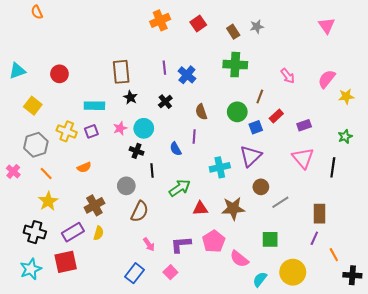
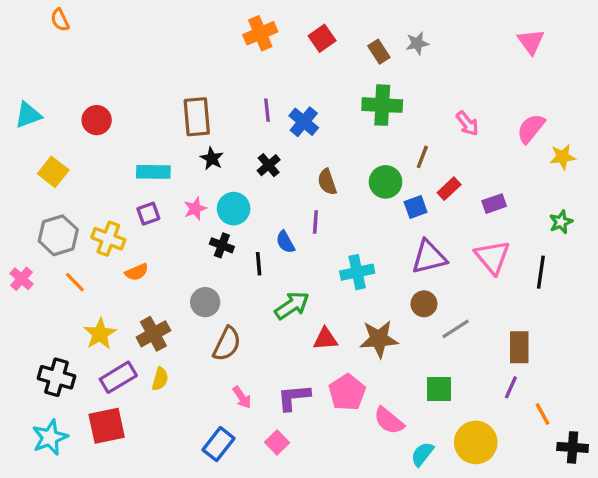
yellow cross: (67, 131) -> (108, 239), moved
purple triangle: (251, 156) -> (429, 257), moved, turned 30
black line: (152, 170) -> (259, 264), moved
yellow star: (48, 201) -> (100, 334), moved

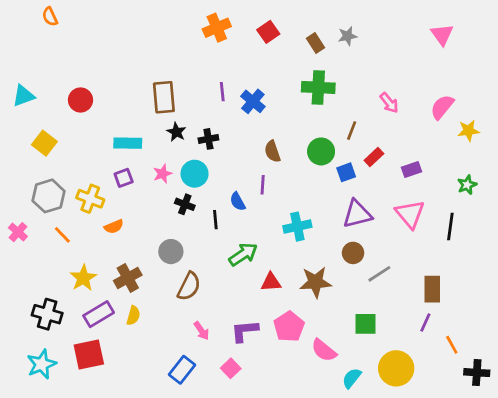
black cross: (269, 165) -> (208, 139), moved, turned 30

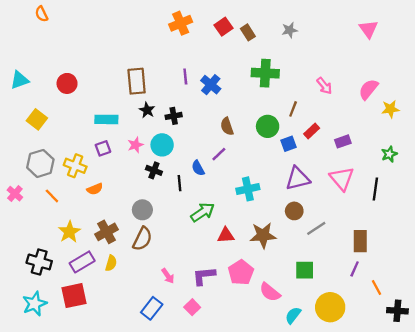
brown rectangle: (315, 43) -> (248, 32), moved
purple line: (263, 185) -> (219, 154), turned 42
brown semicircle: (189, 286) -> (142, 239), moved

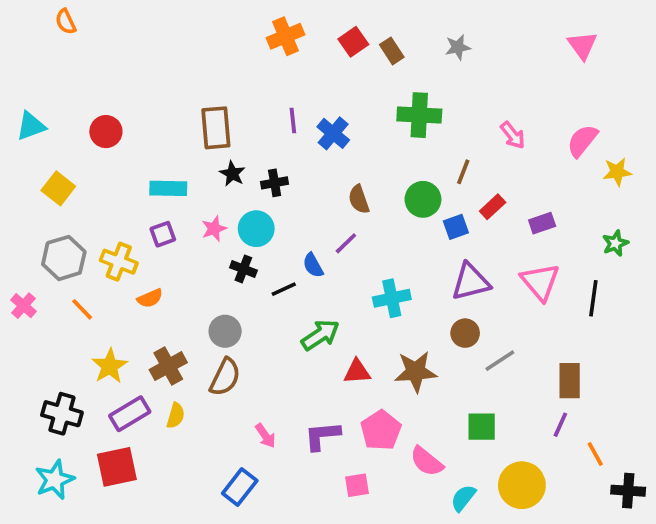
black line: (179, 183) -> (284, 289), turned 70
pink square: (192, 307) -> (357, 485), moved, turned 35

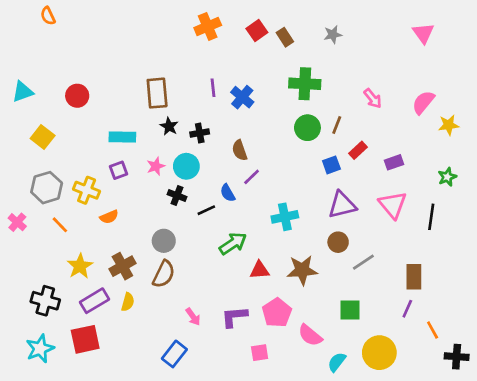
brown semicircle: (359, 199) -> (240, 150), moved
green circle: (423, 199) -> (307, 128), moved

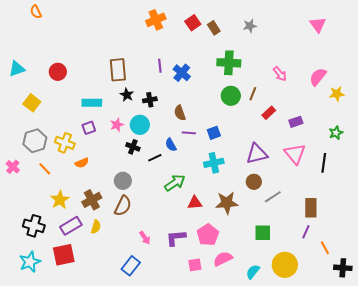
blue square: (331, 165) -> (214, 133), moved
purple line: (252, 177) -> (189, 133), turned 48
pink semicircle: (310, 335) -> (223, 259), moved, turned 114

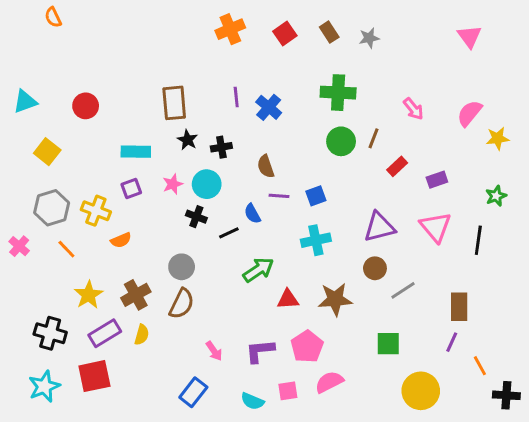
brown rectangle: (214, 28) -> (329, 32), moved
cyan semicircle: (253, 272) -> (252, 401), moved, turned -105

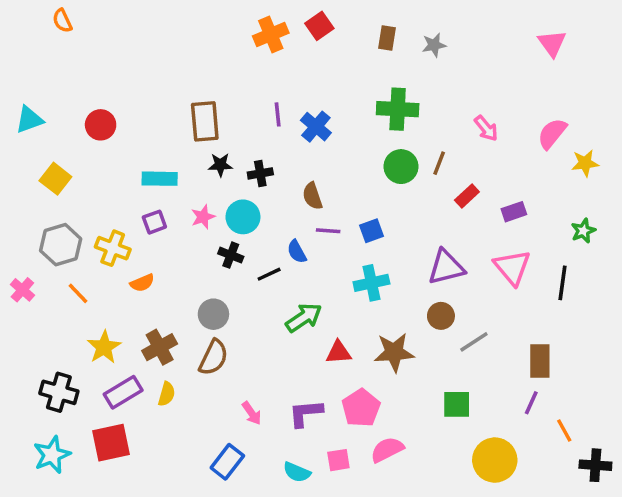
brown rectangle: (329, 32) -> (387, 38), turned 42
red square: (285, 34) -> (319, 26), moved
black star: (187, 140) -> (220, 165), turned -30

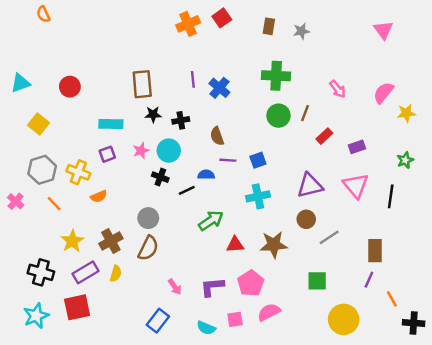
blue semicircle: (297, 252) -> (206, 175), turned 119

